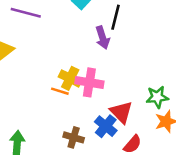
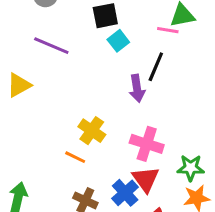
pink cross: (89, 82) -> (147, 144), moved
orange line: (60, 91) -> (75, 157), moved

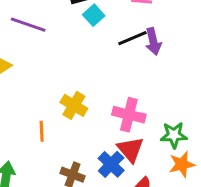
black line: (156, 67) -> (132, 38), turned 48
purple arrow: (137, 88) -> (153, 41), moved
orange line: (75, 157) -> (42, 131), moved, turned 65

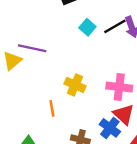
cyan square: (94, 15) -> (87, 27), moved
purple line: (28, 25) -> (32, 48), moved

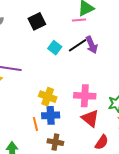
orange line: (52, 108) -> (35, 124), moved
blue cross: (110, 128) -> (51, 115), moved, turned -36

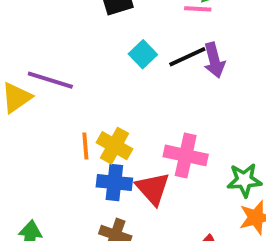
red triangle: (90, 118) -> (153, 189), moved
orange line: (35, 124) -> (85, 146), moved

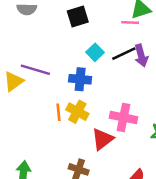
blue cross: (114, 182) -> (80, 79), moved
red triangle: (153, 189) -> (102, 139), turned 35

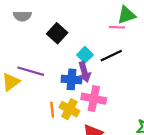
black square: (78, 16) -> (57, 33), moved, turned -30
purple arrow: (141, 56) -> (84, 72), moved
pink cross: (123, 117) -> (94, 99), moved

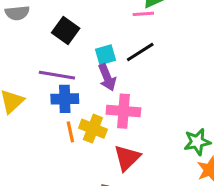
cyan square: (85, 55) -> (105, 55), turned 35
purple line: (31, 71) -> (57, 75), moved
blue cross: (72, 79) -> (65, 99), moved

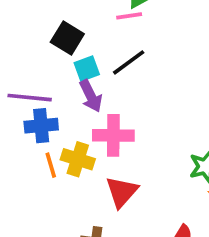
black square: (66, 30) -> (67, 38), moved

